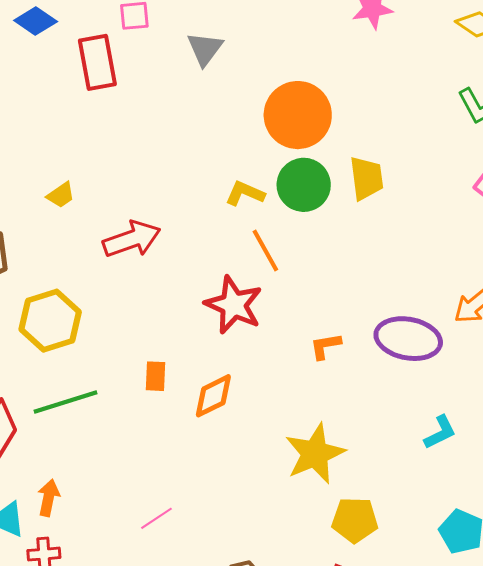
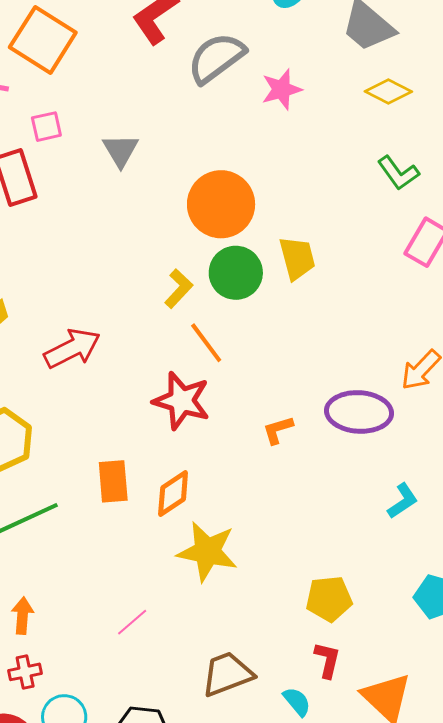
yellow L-shape: (245, 193) -> (179, 289), turned 117
orange rectangle: (156, 376) -> (113, 481), size x1.4
yellow star: (315, 454) -> (207, 552), moved, turned -30

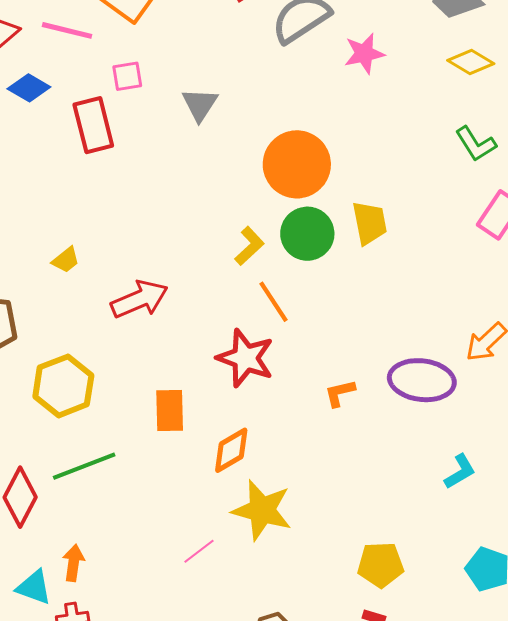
orange rectangle: (113, 481) -> (170, 411), moved
pink line: (132, 622) -> (199, 551), moved

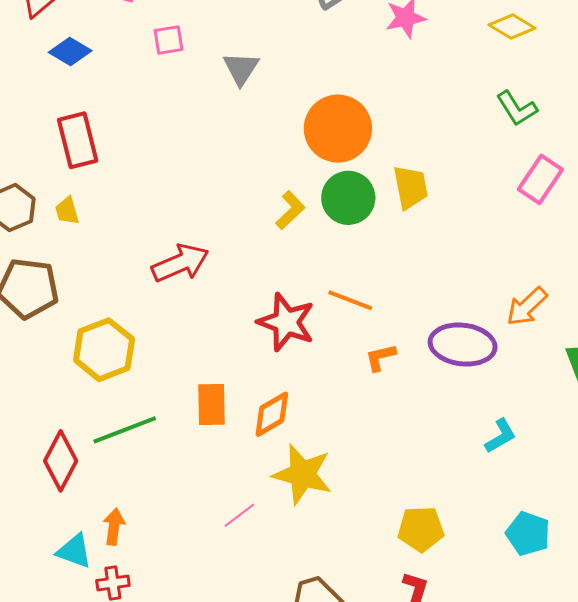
red rectangle: (93, 125) -> (78, 140), moved
yellow trapezoid: (66, 260) -> (67, 211), moved, turned 112
orange line: (273, 302) -> (350, 300), moved, turned -36
orange rectangle: (170, 411) -> (212, 405), moved

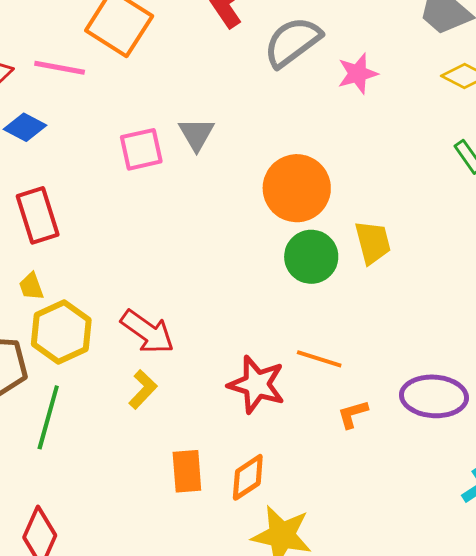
pink square: (169, 40) -> (141, 149), moved, size x1.4
yellow L-shape: (290, 210) -> (143, 389), moved
red arrow: (180, 263) -> (147, 332), turned 62
yellow hexagon: (104, 350) -> (61, 332), moved
green line: (125, 430) -> (48, 417), moved, turned -50

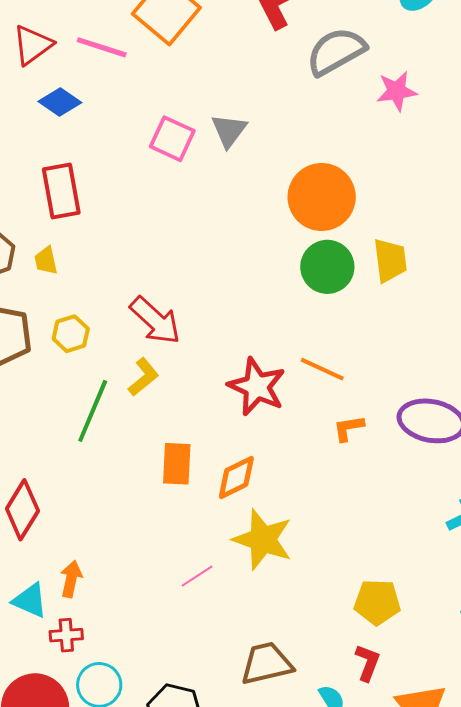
pink square: (141, 149) -> (172, 139), turned 30
yellow hexagon: (61, 332) -> (71, 334), moved, size x0.6
green line: (48, 417) -> (93, 411), moved

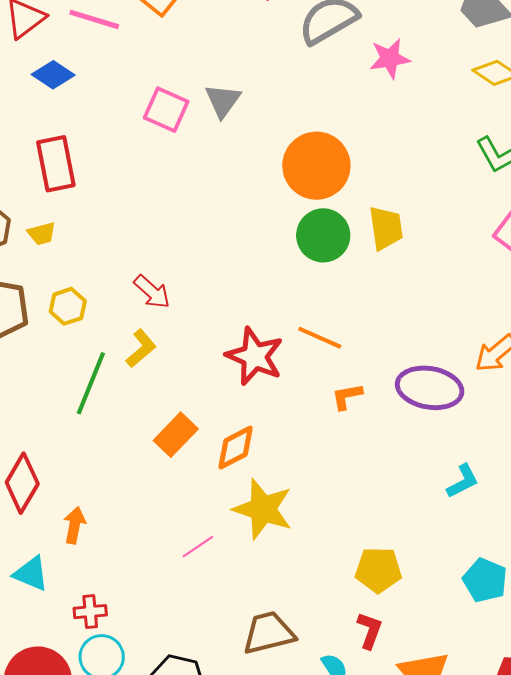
yellow trapezoid: (46, 261) -> (42, 234), turned -92
red arrow: (155, 320) -> (152, 292), size x0.7
orange rectangle: (177, 464) -> (176, 435), turned 42
orange arrow: (71, 579) -> (75, 525), moved
red cross: (66, 635) -> (90, 612), moved

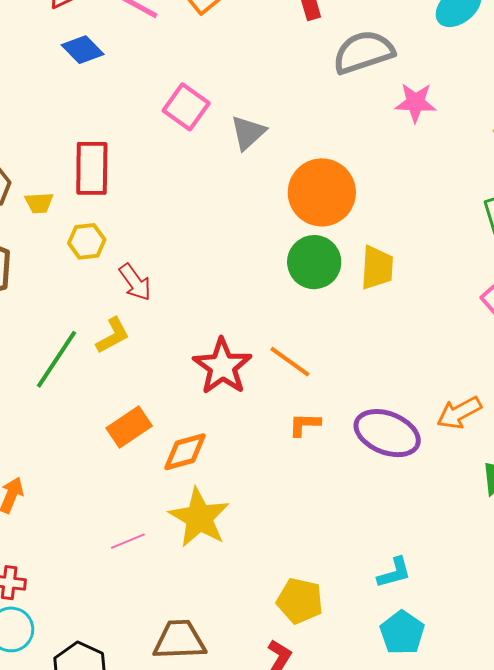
gray triangle: (223, 101) -> (248, 133), moved
red rectangle: (56, 164) -> (92, 168), moved
yellow hexagon: (68, 306) -> (87, 241), moved
cyan L-shape: (463, 481) -> (394, 573), moved

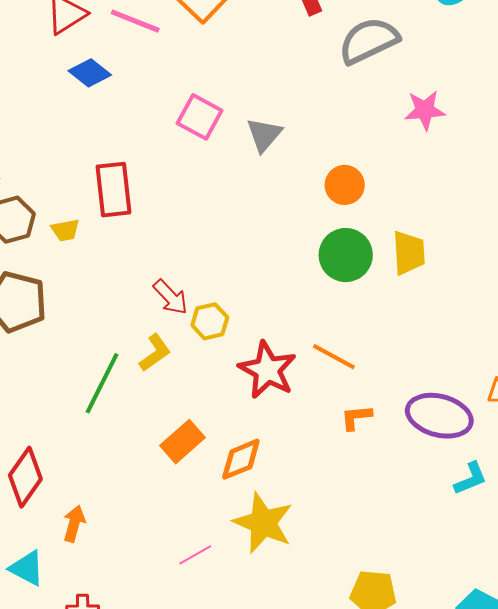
pink star: (415, 103) -> (425, 110), moved
orange circle: (322, 192) -> (345, 185), size x0.6
yellow hexagon: (87, 241) -> (210, 321), moved
cyan L-shape: (394, 573) -> (471, 479), moved

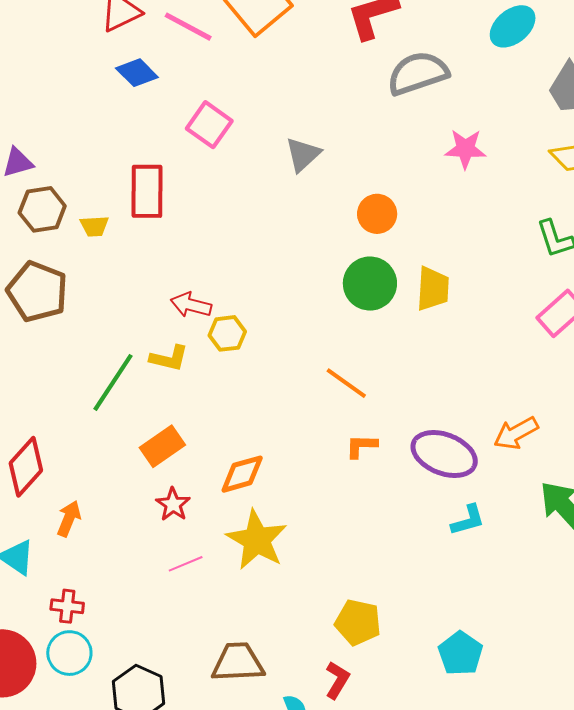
pink square: (200, 117) -> (209, 125), moved
red arrow: (170, 297) -> (191, 305), turned 141
yellow L-shape: (155, 353) -> (169, 358), turned 42
red star: (267, 370) -> (173, 504), moved, size x0.6
orange rectangle: (182, 442) -> (162, 446), moved

